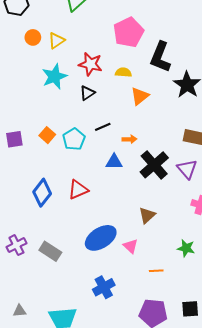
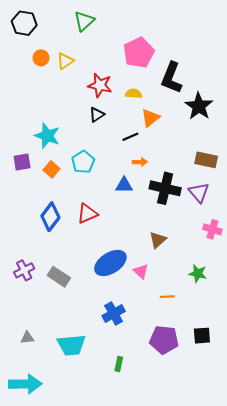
cyan star: (54, 77) -> (47, 136), moved, turned -30
black line: (103, 127) -> (130, 137), moved
orange square: (47, 135) -> (51, 169), moved
black cross: (154, 165) -> (165, 188), turned -36

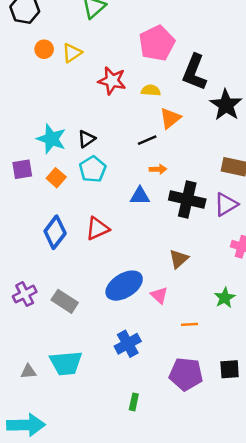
black triangle: (97, 115) -> (87, 139), moved
purple triangle: (199, 193) -> (226, 204), turned 40
green star: (198, 274) -> (225, 298), turned 30
cyan trapezoid: (71, 345) -> (66, 363), moved

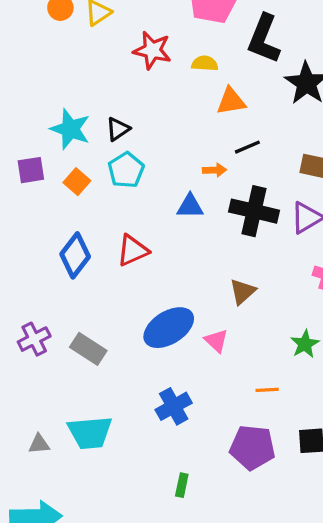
orange triangle: (170, 118) -> (231, 101), turned 30
black line: (147, 140) -> (247, 147), moved
orange line: (190, 324) -> (267, 390), moved

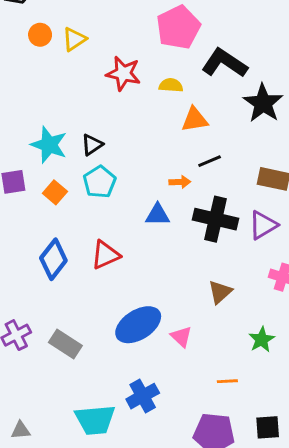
black L-shape: (264, 39) -> (224, 63), turned 102
brown triangle: (243, 291) -> (220, 292), moved
cyan trapezoid: (90, 433) -> (95, 420), moved

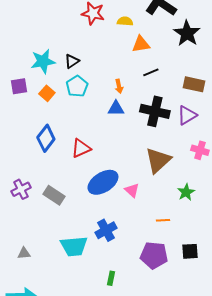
cyan star: (49, 145) -> (43, 61), turned -30
orange arrow: (180, 182) -> (119, 86), moved, turned 80
red triangle: (105, 255) -> (81, 148), moved
brown triangle: (220, 292) -> (158, 160), size x1.6

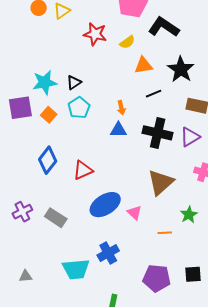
yellow semicircle: (125, 21) -> (127, 42), turned 140
black star: (187, 33) -> (181, 69), moved
purple square: (19, 86) -> (20, 108), size x1.4
orange line: (163, 220) -> (165, 233), moved

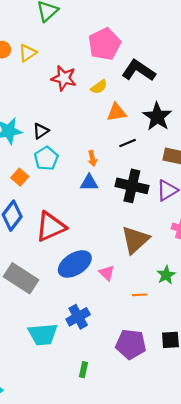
orange square: (49, 115) -> (20, 177), moved
red triangle: (83, 170) -> (51, 227), size x1.4
gray rectangle: (56, 218) -> (21, 278), size x1.4

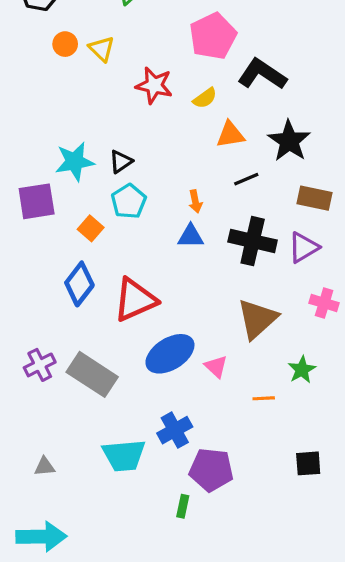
yellow triangle: (28, 53) -> (102, 49), turned -42
purple pentagon: (131, 344) -> (211, 470), moved

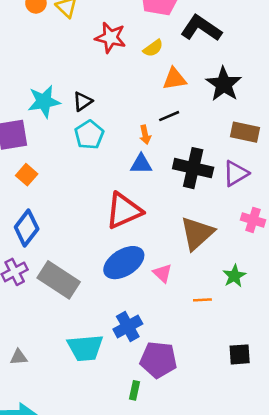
black line: (246, 179) -> (169, 116), moved
orange square: (91, 228) -> (27, 175), moved
blue diamond: (79, 284) -> (27, 228), moved
red triangle: (135, 300) -> (124, 211), moved

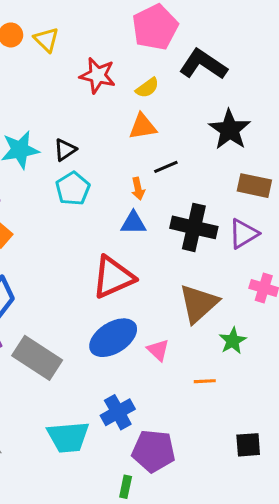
orange triangle: (174, 79) -> (143, 127), moved
green star: (234, 276) -> (233, 341), moved

